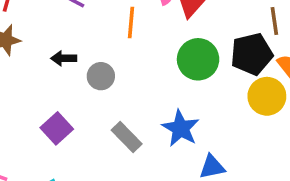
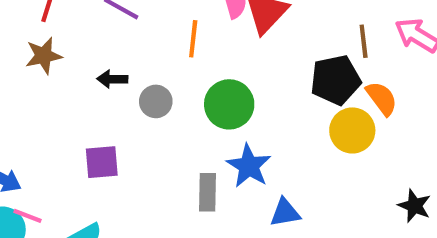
green circle: (198, 59) -> (229, 104), moved
purple square: (57, 128) -> (102, 162), turned 36
gray rectangle: (127, 137) -> (208, 192), moved, turned 44

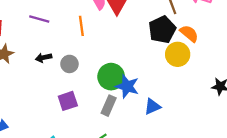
green circle: (229, 104) -> (111, 77), moved
purple square: (102, 162) -> (68, 101), moved
gray rectangle: (208, 192) -> (109, 106), turned 36

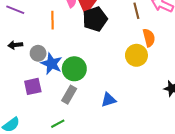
black pentagon: (162, 30) -> (95, 19), moved
orange semicircle: (189, 34) -> (149, 38), turned 30
blue star: (127, 86) -> (52, 64), moved

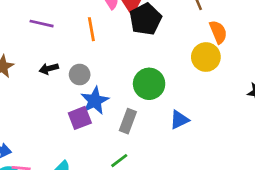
blue star: (52, 64) -> (95, 101), moved, turned 30
green circle: (74, 69) -> (149, 84), moved

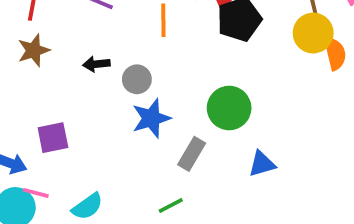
yellow circle: (206, 57) -> (313, 33), moved
purple square: (80, 118) -> (53, 138), moved

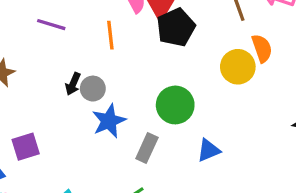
yellow circle: (313, 33) -> (238, 67), moved
black arrow: (96, 64) -> (73, 84), moved, turned -55

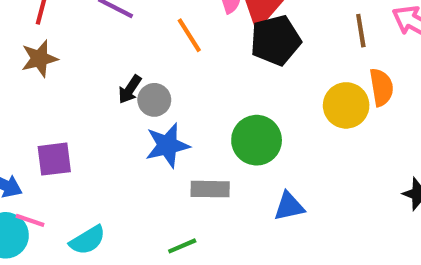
orange line: (110, 35) -> (189, 35), turned -36
gray rectangle: (147, 148) -> (210, 189), turned 56

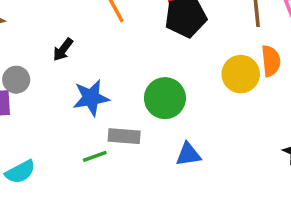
gray circle: (154, 100) -> (16, 80), moved
green line: (182, 246) -> (95, 156), moved

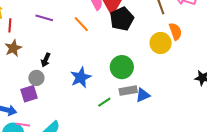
black arrow: (63, 50) -> (46, 60), moved
gray rectangle: (124, 136) -> (128, 91), moved
green line: (95, 156) -> (104, 102), moved

